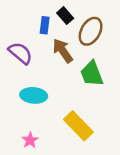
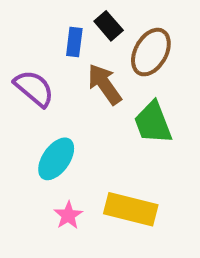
cyan ellipse: (34, 95) -> (56, 159), turned -60
yellow rectangle: (78, 126) -> (131, 209), turned -32
pink star: (30, 140) -> (68, 215), moved

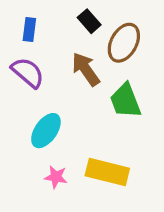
blue rectangle: (74, 42) -> (29, 29), moved
pink star: (68, 215) -> (56, 177), turned -30

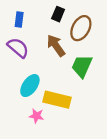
black rectangle: (89, 21) -> (58, 14), turned 64
green trapezoid: (126, 101) -> (82, 66), turned 45
yellow rectangle: (107, 172) -> (57, 100), moved

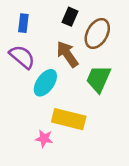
cyan ellipse: (30, 86) -> (45, 83), moved

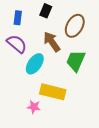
black rectangle: (70, 17) -> (46, 11), moved

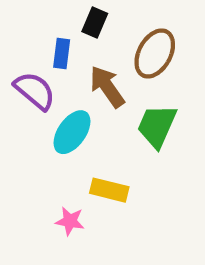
blue rectangle: (18, 18) -> (62, 53), moved
yellow rectangle: (53, 92) -> (109, 190), size x0.7

